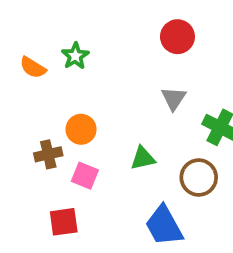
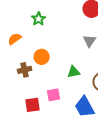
orange semicircle: (33, 68) -> (15, 39), moved, turned 112
pink square: (85, 176) -> (54, 95), moved, turned -32

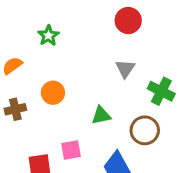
brown cross: (25, 70) -> (15, 109), moved

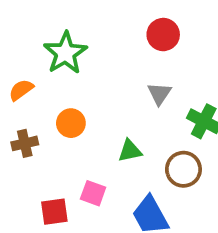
green star: (48, 36) -> (65, 53), size x1.6
pink square: (71, 150) -> (93, 193), turned 30

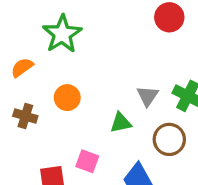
red circle: (163, 35) -> (169, 17), moved
gray triangle: (159, 94) -> (148, 96), moved
brown cross: (25, 143) -> (25, 116), turned 30

